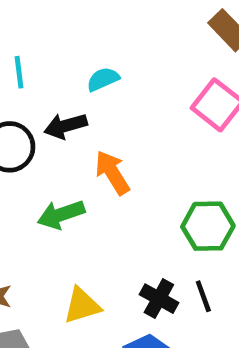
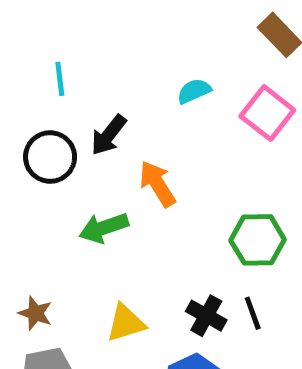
cyan semicircle: (103, 79) -> (194, 91), moved
black arrow: (66, 126) -> (109, 135), turned -36

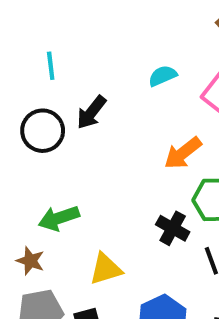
orange arrow: (157, 184) -> (183, 153), moved, turned -96
green arrow: (104, 228) -> (59, 218), moved
black cross: (206, 316) -> (173, 228), moved

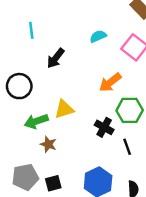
black circle: (43, 131) -> (19, 86), moved
brown star: (30, 261) -> (48, 144), moved
yellow triangle: (106, 269) -> (64, 109), moved

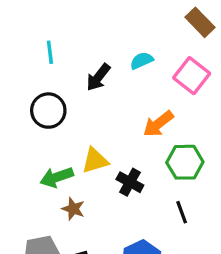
black arrow: (56, 58) -> (98, 77), moved
black circle: (19, 86) -> (48, 111), moved
black cross: (104, 127) -> (130, 182), moved

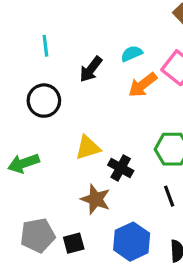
orange arrow: (158, 124) -> (143, 85), moved
green arrow: (57, 177) -> (24, 163), moved
brown star: (73, 209) -> (96, 199), moved, size x1.4

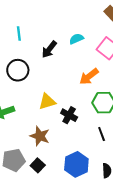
orange arrow: (143, 85) -> (89, 76), moved
brown star: (96, 199) -> (40, 136), moved
black square: (74, 243) -> (38, 165), turned -32

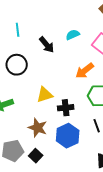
black arrow: (49, 49) -> (47, 45), turned -78
black cross: (69, 115) -> (66, 108), turned -35
blue hexagon: (76, 164) -> (68, 136), moved

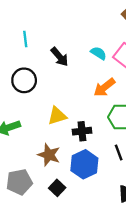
cyan semicircle: (73, 35) -> (99, 53), moved, turned 56
black square: (36, 156) -> (57, 188), moved

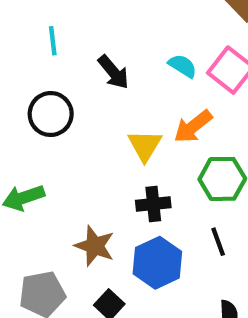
yellow triangle: (57, 116) -> (145, 145), moved, turned -42

